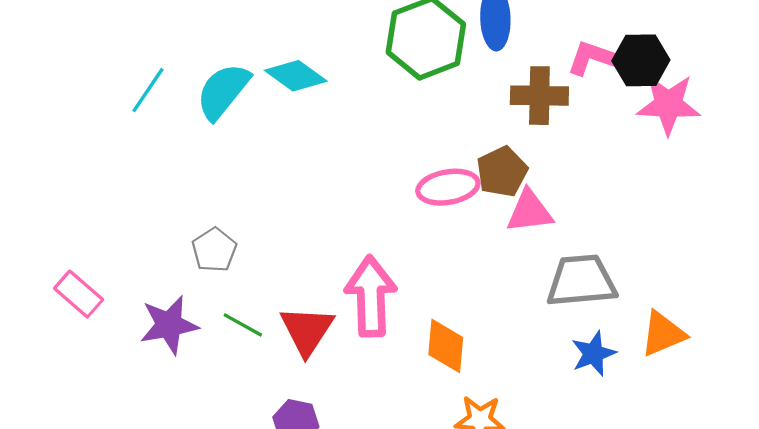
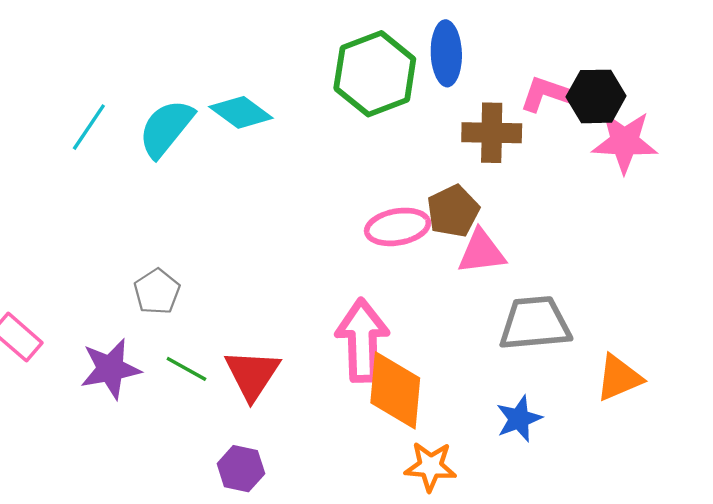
pink arrow: (371, 296) -> (362, 340), moved
orange diamond: (446, 346) -> (395, 390), size x1.4
blue star: (593, 354) -> (519, 419), moved

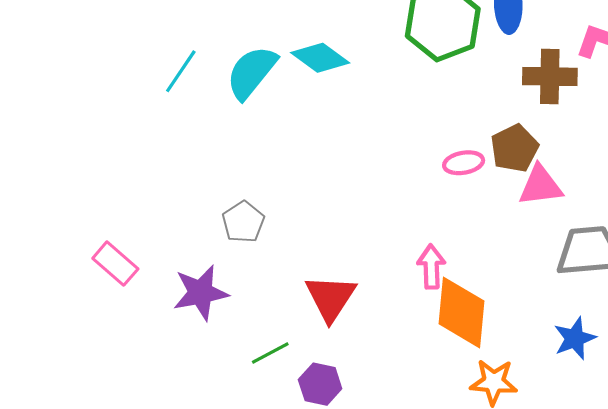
pink ellipse: (398, 227) -> (464, 163), size x0.7
pink arrow: (362, 340) -> (431, 267), size x0.6
green line: (186, 369) -> (270, 353), moved, turned -57

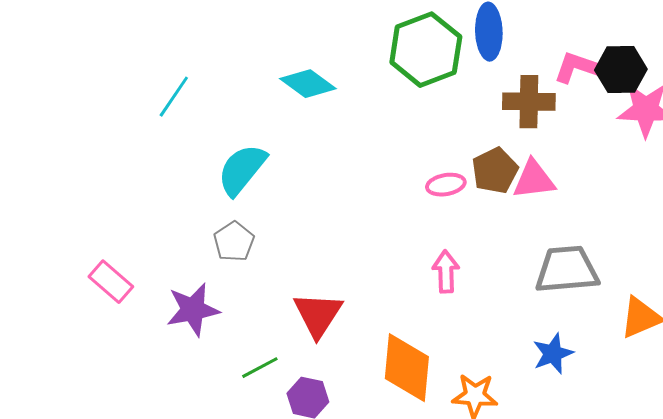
cyan semicircle: (252, 72) -> (242, 170), moved
pink triangle: (540, 186) -> (534, 180), moved
pink arrow: (431, 267) -> (446, 272), moved
orange diamond: (461, 312) -> (407, 368), moved

